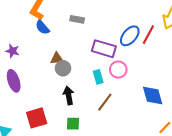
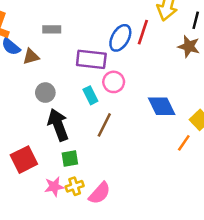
brown triangle: (57, 58) -> (31, 57), moved
black arrow: (69, 95) -> (58, 125), size x1.4

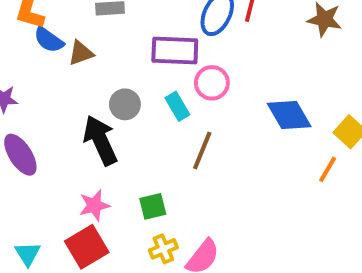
gray circle: (45, 93) -> (125, 104), moved
black arrow: (58, 125) -> (100, 140), moved
red square: (24, 160) -> (87, 247), moved
pink star: (54, 187) -> (94, 205), moved

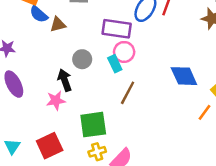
pink circle: (212, 83) -> (124, 52), moved
black arrow: (100, 140) -> (65, 80), size x0.7
pink star: (94, 205) -> (56, 100), moved
green square: (153, 206) -> (93, 125), size x1.6

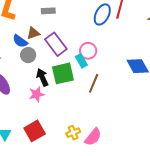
blue semicircle: (39, 14) -> (20, 41), moved
purple rectangle: (117, 29) -> (56, 44), moved, turned 50
gray circle: (82, 59) -> (28, 55), moved
green square: (93, 125) -> (63, 73), moved

